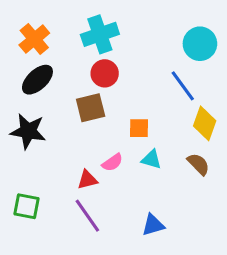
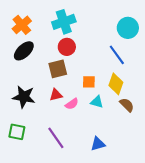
yellow diamond: (205, 123) -> (116, 84), moved
black star: (28, 131) -> (24, 97), moved
red triangle: (87, 180) -> (56, 95), moved

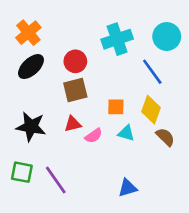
cyan cross: (64, 22) -> (117, 39), moved
red circle: (67, 47) -> (75, 61), moved
purple line: (56, 138) -> (56, 180), moved

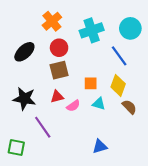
orange cross: (28, 33) -> (52, 21), moved
green square: (22, 172) -> (16, 148), moved
purple line: (56, 180) -> (43, 127), moved

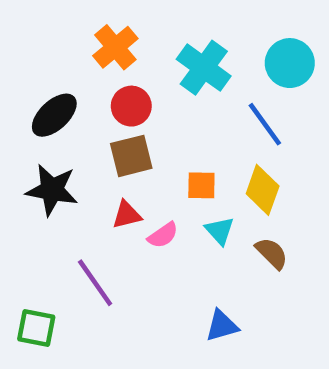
cyan cross: (92, 30) -> (204, 68), turned -35
black star: (24, 99) -> (52, 190), moved
cyan triangle: (99, 104) -> (220, 231), turned 32
brown semicircle: (129, 107) -> (272, 253), moved

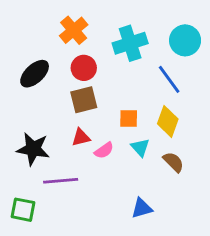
cyan cross: (204, 68) -> (130, 43), turned 36
black star: (52, 190) -> (33, 149), moved
purple line: (95, 283) -> (61, 181), turned -60

